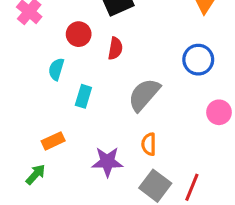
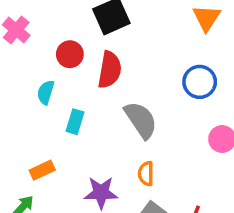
red semicircle: (115, 48) -> (110, 70), size x1.5
gray semicircle: (144, 95) -> (141, 120), turned 105

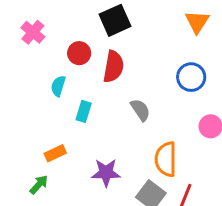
gray semicircle: (141, 120) -> (140, 110), size x0.7
orange semicircle: (146, 174) -> (166, 159), moved, size x1.6

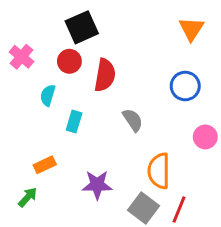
black square: (115, 20) -> (82, 27), moved
pink cross: (33, 32) -> (22, 57), moved

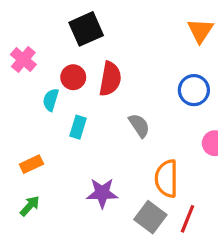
red circle: (69, 61) -> (73, 77), moved
orange rectangle: (45, 165) -> (31, 164), moved

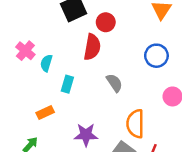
pink cross: (23, 60) -> (25, 51), moved
red circle: (73, 77) -> (106, 22), moved
orange rectangle: (31, 164) -> (45, 113), moved

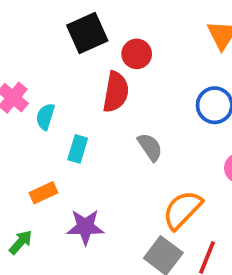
orange semicircle: (135, 124) -> (182, 210), turned 44
purple star: (86, 135) -> (85, 227), moved

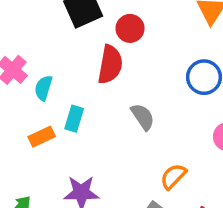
orange rectangle: (43, 193) -> (42, 137), moved
orange semicircle: (182, 210) -> (173, 176), size x0.7

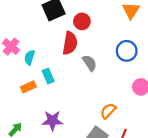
gray semicircle: (143, 117) -> (90, 63), moved
cyan rectangle: (74, 119) -> (48, 76), turned -40

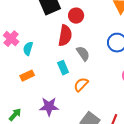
cyan rectangle: (48, 76) -> (63, 68), moved
orange semicircle: (108, 111) -> (81, 85), moved

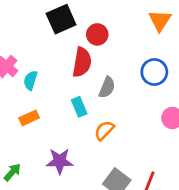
gray semicircle: (83, 54) -> (107, 87), turned 56

